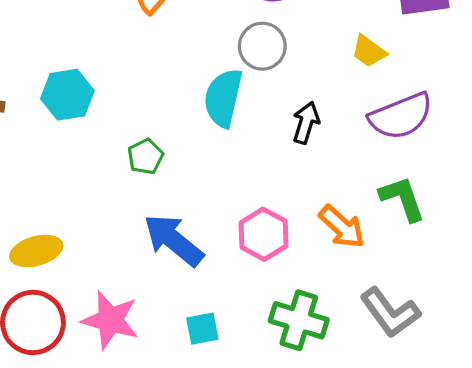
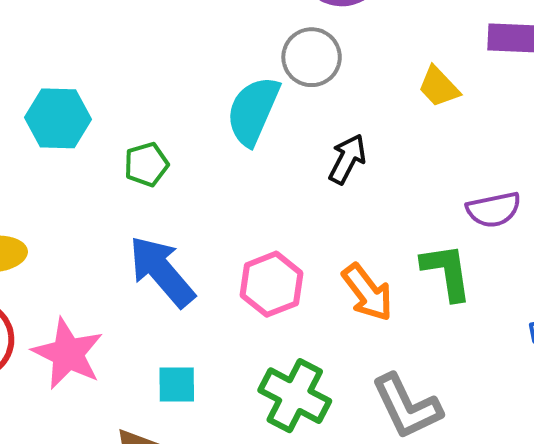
cyan hexagon: (67, 95) -> (58, 118), moved
purple semicircle: (401, 116) -> (494, 210), moved, size x0.7

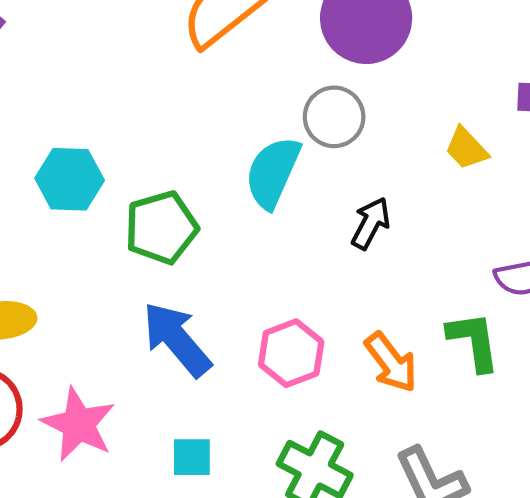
green pentagon: (146, 164) -> (161, 228), size x1.6

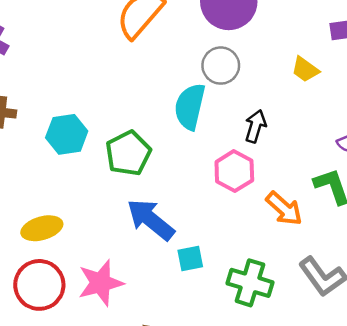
pink hexagon: (291, 353) -> (234, 171), moved
pink star: (78, 424) -> (101, 283), turned -30
cyan square: (192, 457) -> (190, 258), moved

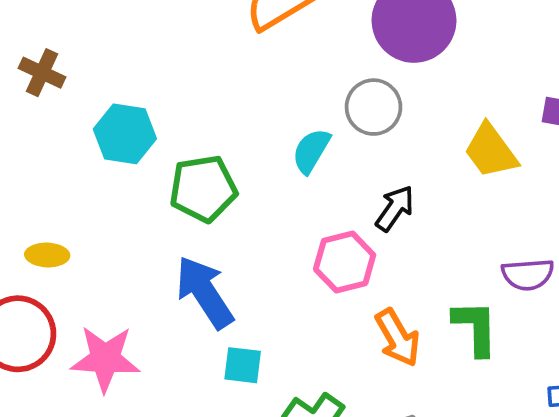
yellow trapezoid: (305, 69) -> (491, 151), size x1.4
cyan semicircle: (190, 107) -> (311, 151), size x0.7
yellow ellipse: (42, 228) -> (47, 255), size x0.7

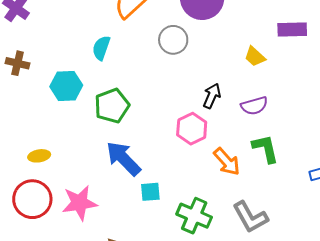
gray circle: (374, 107) -> (173, 40), moved
cyan semicircle: (311, 151) -> (101, 48), moved
yellow trapezoid: (491, 151) -> (255, 57), size x0.7
purple semicircle: (528, 274) -> (254, 106), moved

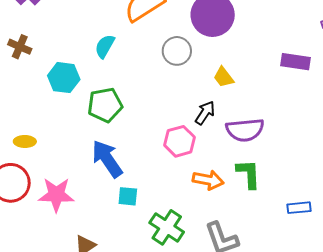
yellow trapezoid: (255, 57) -> (223, 77), moved
purple semicircle: (254, 106) -> (245, 130), size x1.4
orange arrow: (227, 162) -> (208, 180), turned -48

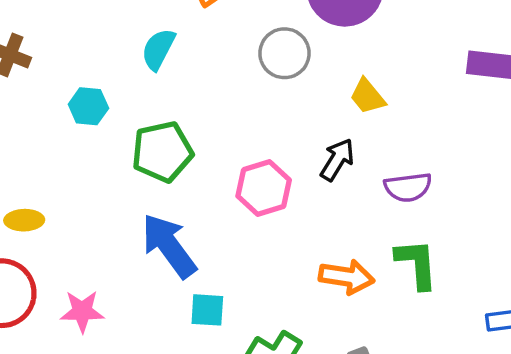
cyan hexagon: (64, 78) -> (88, 106), size x0.7
purple semicircle: (245, 130) -> (408, 187), size x0.7
pink hexagon: (180, 141) -> (264, 188), moved
pink star: (56, 195) -> (82, 311), size x0.7

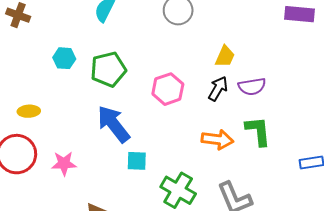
yellow trapezoid: (367, 96) -> (225, 56), moved, turned -115
cyan hexagon: (88, 106) -> (64, 58), moved
black arrow: (337, 160) -> (218, 89), moved

